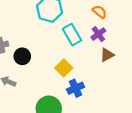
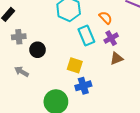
orange semicircle: (100, 12) -> (106, 18), moved
yellow square: (64, 68) -> (75, 65), turned -35

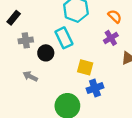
cyan rectangle: (86, 35) -> (64, 38), moved
purple cross: (111, 38) -> (111, 38), moved

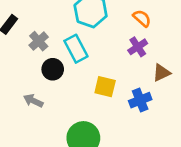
gray cross: (26, 40) -> (39, 41), moved, turned -32
blue cross: (95, 88) -> (140, 100), moved

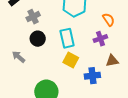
cyan rectangle: (76, 49) -> (67, 38), moved

